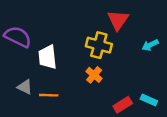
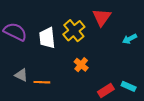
yellow cross: (99, 45) -> (74, 31), moved, turned 35
white trapezoid: (48, 57) -> (47, 38), moved

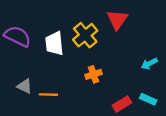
cyan arrow: (130, 39) -> (149, 64), moved
orange cross: (81, 65) -> (93, 74), turned 32

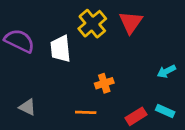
yellow cross: (85, 35) -> (92, 24), moved
gray triangle: (25, 86) -> (27, 107), moved
orange line: (48, 95) -> (86, 112), moved

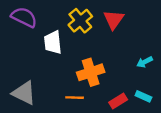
purple semicircle: (19, 41) -> (24, 17), moved
orange cross: (104, 83) -> (91, 72), size x1.6
gray triangle: (27, 107) -> (24, 93), size x1.6

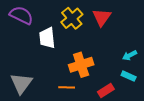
gray triangle: (24, 93) -> (21, 83), turned 40
cyan rectangle: (143, 96) -> (129, 76), moved

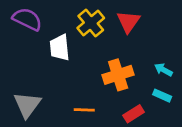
cyan arrow: (130, 55) -> (163, 70), turned 56
orange cross: (81, 65) -> (118, 75), moved

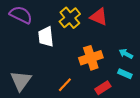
red triangle: (128, 22) -> (99, 17), turned -42
orange line: (84, 110) -> (65, 85), turned -49

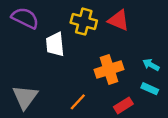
yellow cross: (70, 18) -> (84, 22), turned -35

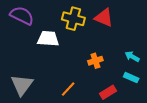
white trapezoid: (55, 44) -> (48, 39), turned 100
orange cross: (109, 70) -> (95, 61), size x0.6

